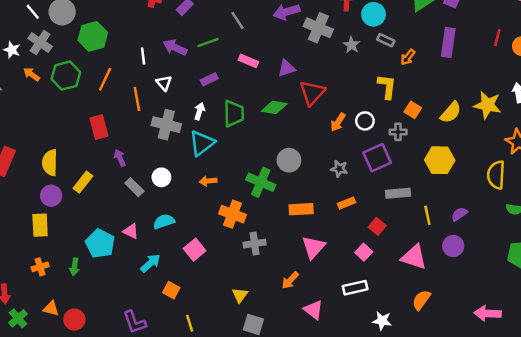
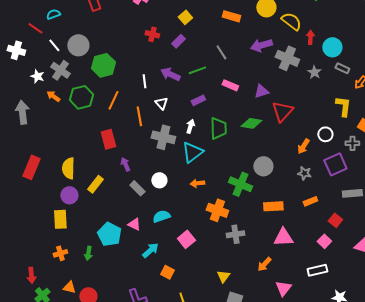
orange arrow: (338, 122) -> (303, 146), moved
pink triangle: (313, 247) -> (283, 237), turned 45
pink triangle: (313, 310) -> (283, 288), turned 30

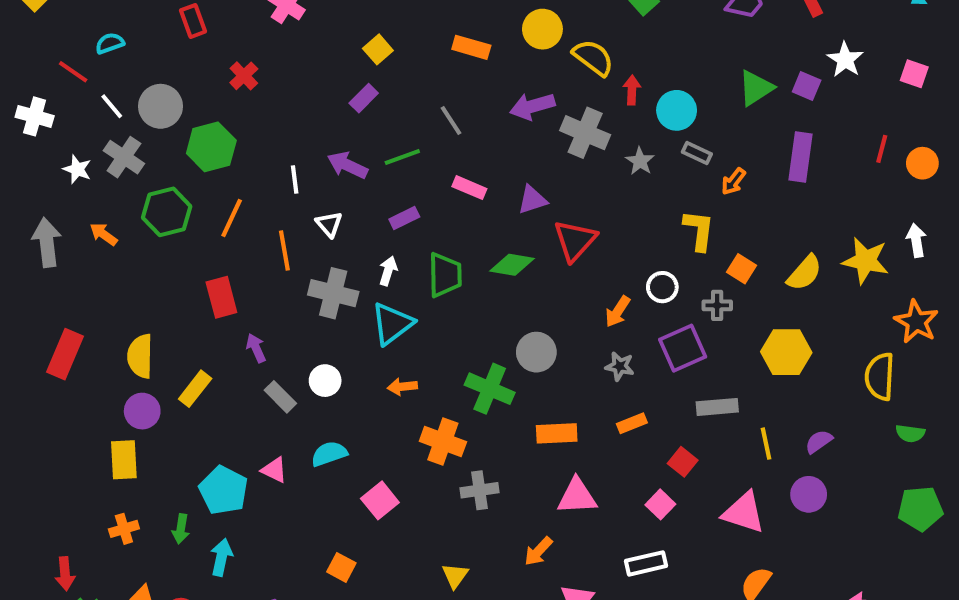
red cross: (152, 34) -> (244, 76), moved, turned 32
orange arrow: (53, 96) -> (104, 234), moved
cyan arrow: (150, 250) -> (221, 557), moved, turned -36

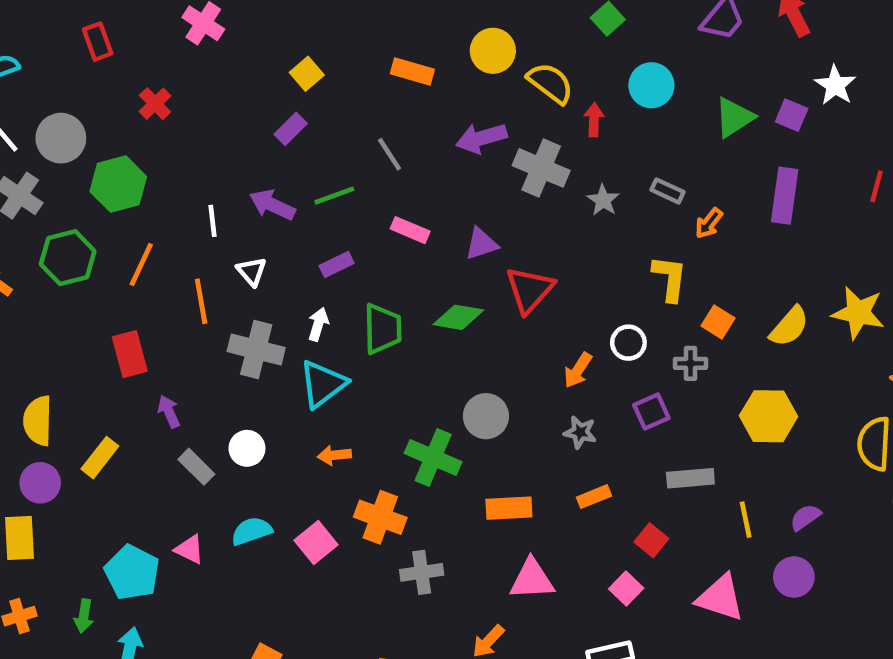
cyan circle: (677, 110) -> (651, 85), moved
purple square: (683, 348) -> (651, 412), size x0.7
pink square: (380, 500) -> (316, 543), moved

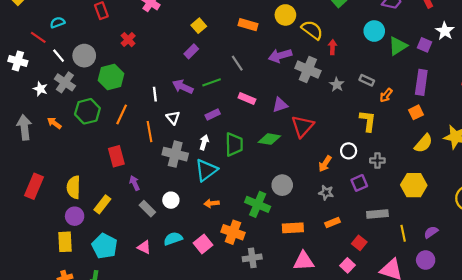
cyan circle: (651, 85) -> (374, 31), moved
orange square: (718, 322) -> (416, 112), moved, turned 32
cyan pentagon: (132, 572) -> (105, 246), moved

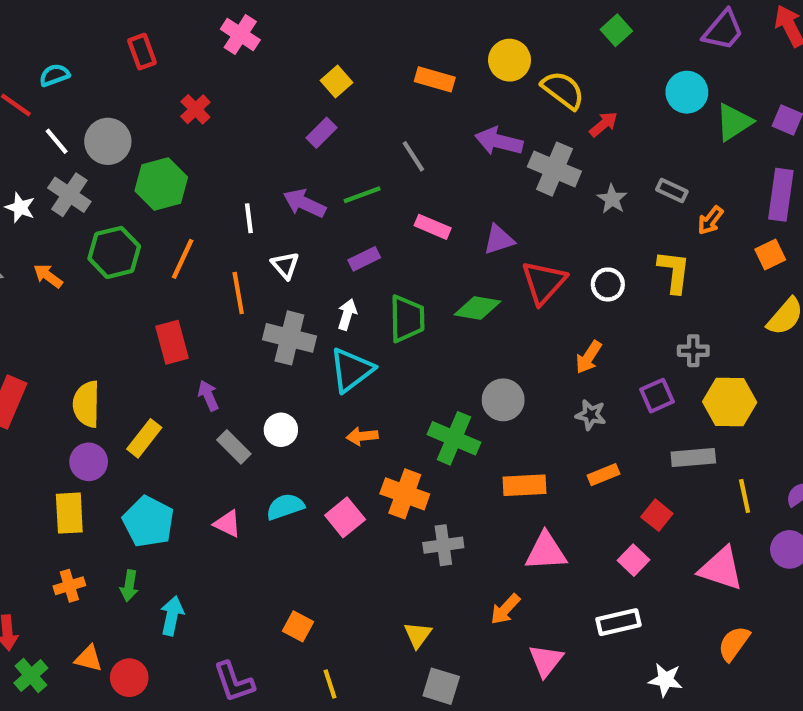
red arrow: (332, 47) -> (604, 124), turned 48
purple arrow: (280, 56) -> (499, 141), turned 30
white circle: (349, 151) -> (608, 284), moved
yellow hexagon: (414, 185) -> (730, 402), moved

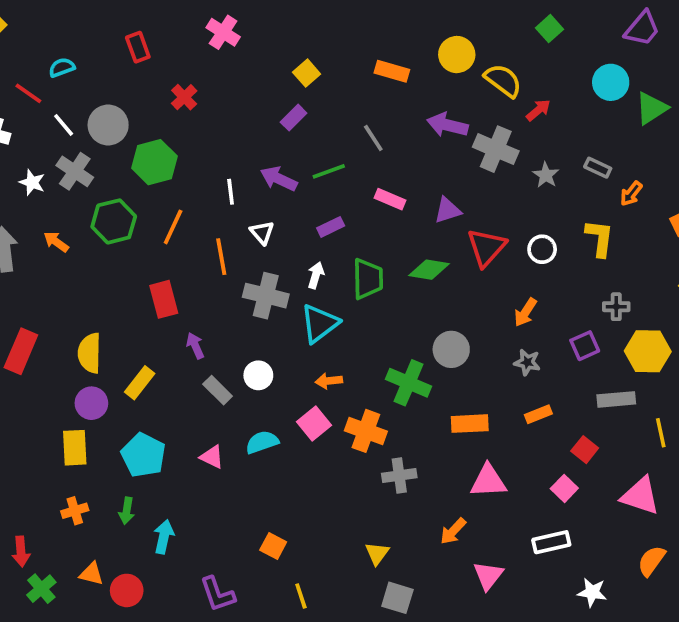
pink square: (345, 517) -> (314, 424), moved

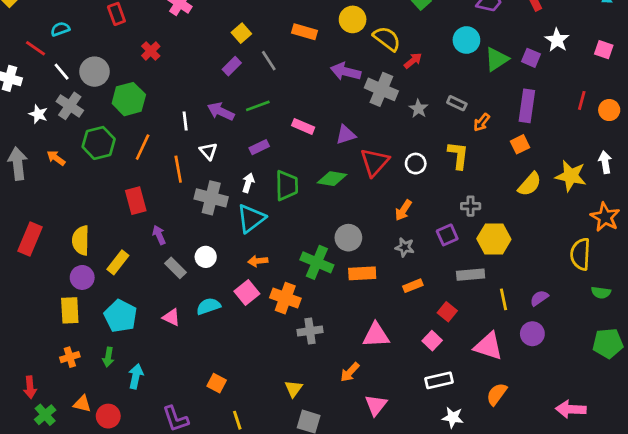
gray line: (373, 138) -> (269, 61), moved
orange rectangle: (470, 424) -> (362, 273), moved
white rectangle: (551, 542) -> (439, 380), moved

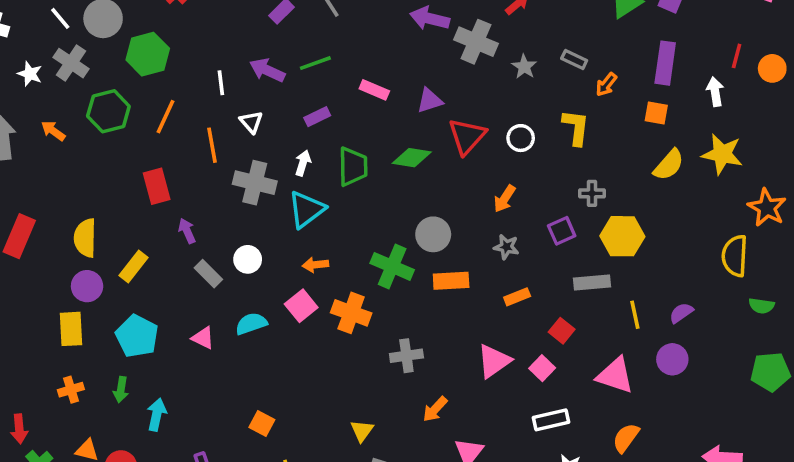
orange square: (520, 144) -> (656, 113), turned 36
white arrow: (605, 162) -> (715, 92), moved
gray cross: (310, 331) -> (406, 356), moved
pink triangle: (376, 335) -> (494, 361), moved, turned -32

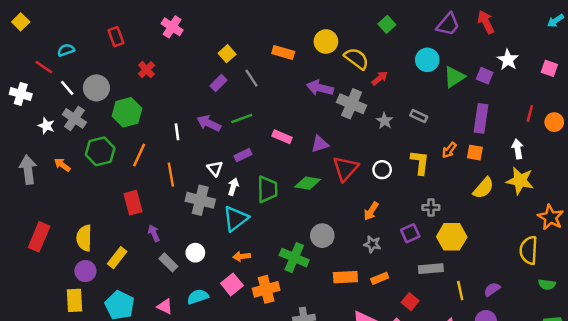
orange arrow: (606, 84) -> (449, 150), moved
white arrow: (715, 92) -> (518, 149), moved
white triangle: (251, 122) -> (215, 168), moved
orange rectangle: (451, 281) -> (345, 277), moved
orange cross: (351, 313) -> (266, 289), turned -35

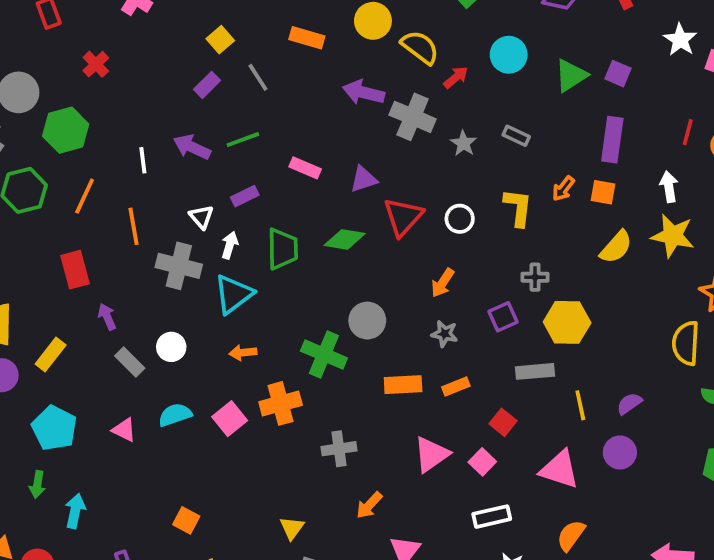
cyan circle: (427, 60) -> (509, 55), moved
white star: (508, 60) -> (680, 40), moved
pink square: (232, 284) -> (230, 419), moved

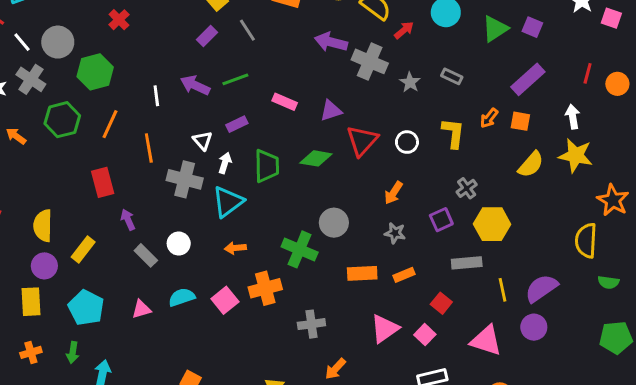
purple rectangle: (612, 140) -> (528, 79), turned 40
gray cross: (535, 277) -> (467, 188), turned -36
purple semicircle: (629, 403) -> (541, 288), size x1.6
pink triangle: (124, 430) -> (141, 309), turned -42

